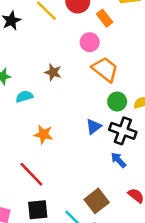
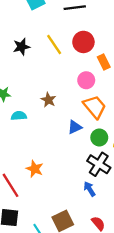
blue triangle: (94, 126) -> (75, 127), moved
orange star: (43, 134) -> (35, 169), moved

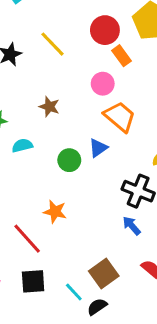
red circle: (83, 42) -> (105, 30), moved
brown star: (48, 100) -> (49, 107), moved
green circle: (99, 137) -> (69, 160), moved

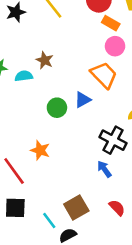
orange rectangle: (122, 56) -> (111, 23), turned -30
pink circle: (103, 84) -> (115, 46), moved
cyan semicircle: (22, 146) -> (24, 76), moved

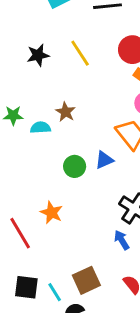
black square: (15, 208) -> (26, 287), moved

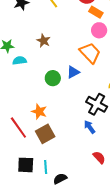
cyan semicircle: (41, 128) -> (20, 61), moved
brown square: (86, 280) -> (45, 134), moved
cyan line: (55, 292) -> (46, 167), turned 32

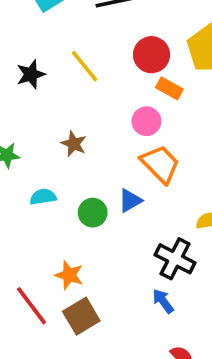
pink circle: (99, 30) -> (146, 121), moved
cyan semicircle: (20, 61) -> (43, 197), moved

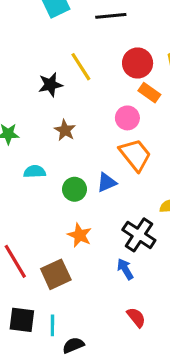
black star: (31, 74) -> (50, 85), moved
orange star: (69, 275) -> (80, 235), moved

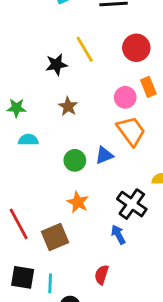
orange rectangle: (149, 93) -> (148, 87), moved, turned 30
cyan semicircle: (35, 172) -> (28, 140), moved
red semicircle: (136, 317) -> (102, 275), moved, turned -126

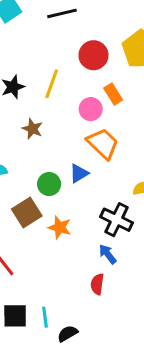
yellow line: (85, 49) -> (52, 84), moved, turned 60
brown square: (55, 237) -> (27, 213), moved
red semicircle: (102, 275) -> (97, 284), moved

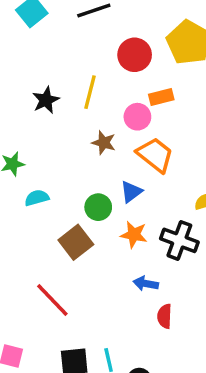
orange rectangle: (113, 94) -> (161, 97), turned -66
brown star: (32, 129) -> (104, 143), moved
orange star: (60, 227) -> (134, 235), moved
blue arrow: (108, 254) -> (146, 284), moved, turned -36

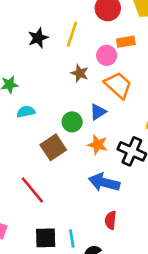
blue arrow: (146, 284) -> (104, 182), size x1.6
red semicircle: (165, 316) -> (111, 220), moved

